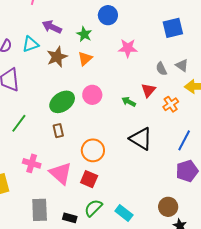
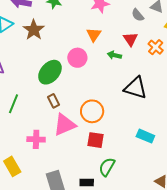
orange triangle: (85, 59) -> (94, 35), moved
pink triangle: (61, 173) -> (64, 125), moved, turned -50
cyan rectangle: (124, 213) -> (145, 136), moved

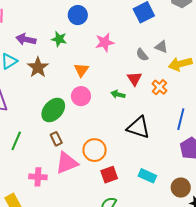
orange triangle: (94, 35) -> (81, 70), moved
red square: (96, 140) -> (109, 175), moved, turned -30

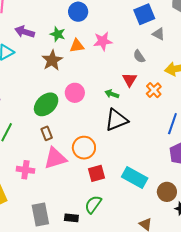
gray triangle: (161, 47) -> (159, 34), moved
brown star: (38, 67) -> (52, 60), moved
orange triangle: (81, 70) -> (77, 46), moved, turned 42
black triangle: (138, 127) -> (116, 120), moved, turned -45
cyan rectangle: (147, 176) -> (135, 178), size x1.4

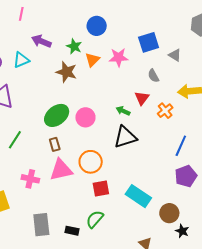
blue square: (144, 14) -> (149, 42), moved
orange triangle: (77, 46) -> (92, 60), turned -42
brown star: (52, 60) -> (66, 72), turned -30
pink circle: (75, 93) -> (85, 117), moved

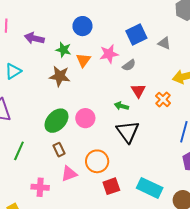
purple arrow: (41, 41) -> (34, 38), moved
gray semicircle: (153, 76) -> (129, 65), moved, turned -88
black triangle: (125, 137) -> (128, 132), turned -40
pink triangle: (61, 170) -> (69, 174), size x0.7

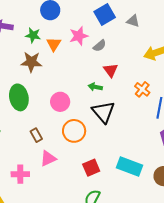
orange cross: (163, 99) -> (142, 89), moved
green ellipse: (56, 121) -> (19, 97), moved, turned -50
orange circle: (97, 161) -> (74, 131), moved

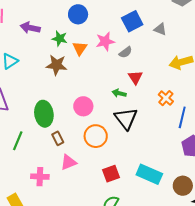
green ellipse: (19, 97) -> (44, 114), moved

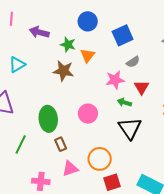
blue square: (132, 21) -> (123, 35), moved
pink star: (105, 41) -> (115, 80), moved
orange circle: (96, 136) -> (100, 159), moved

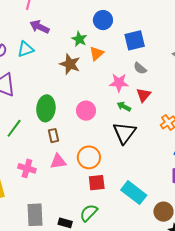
purple arrow: (39, 32) -> (40, 27), moved
gray semicircle: (133, 62) -> (140, 68), turned 64

